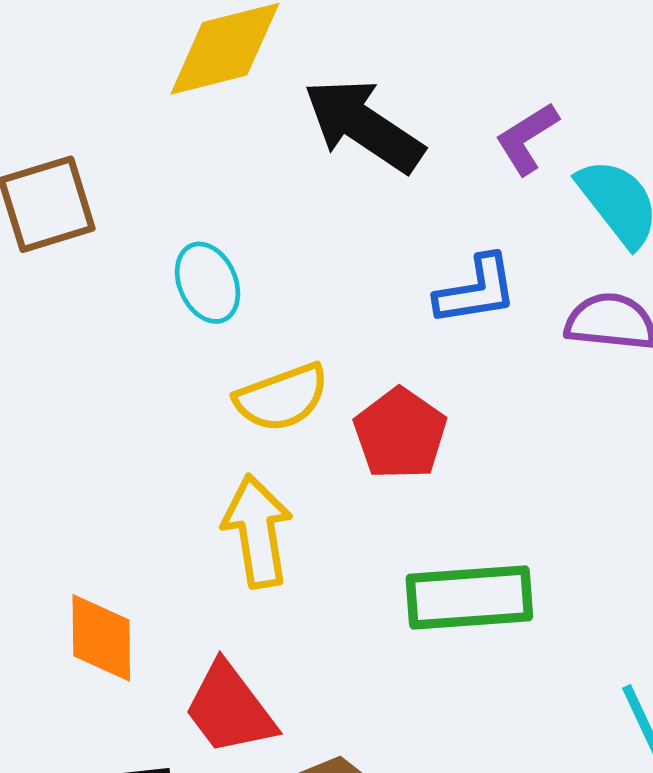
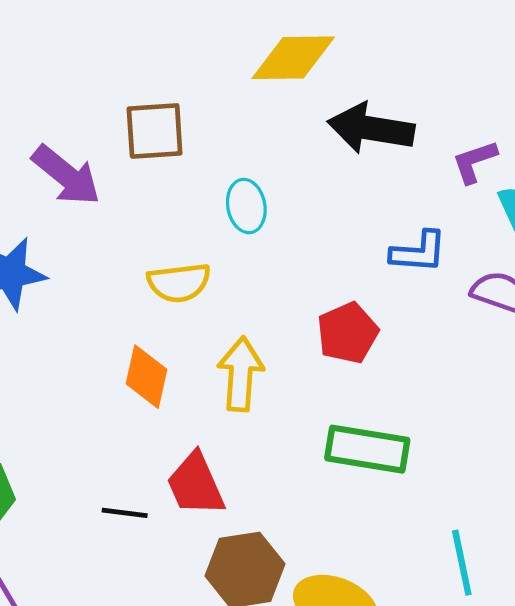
black arrow: (364, 125) -> (371, 128), turned -38
yellow semicircle: (282, 398) -> (179, 283), moved
orange diamond: (101, 638) -> (147, 377), moved

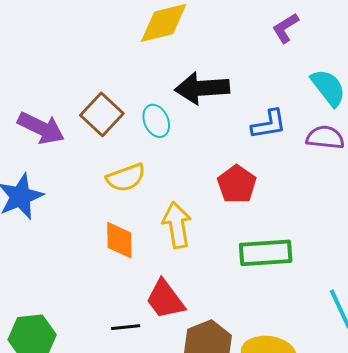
black arrow: (371, 128) -> (202, 88), moved
brown square: (155, 131) -> (102, 114), moved, turned -30
purple L-shape: (474, 162) -> (286, 28), moved

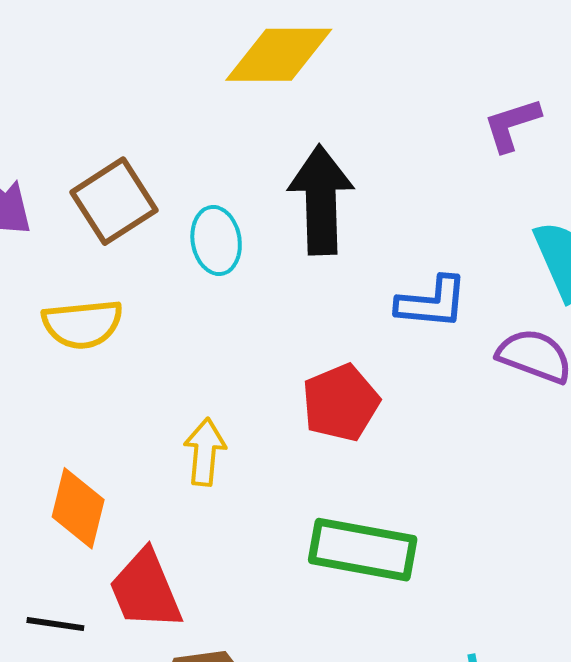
black arrow: (202, 88) -> (321, 200), turned 78
yellow semicircle: (126, 178) -> (82, 324), moved
yellow arrow: (177, 225) -> (205, 452), size x0.7
orange diamond: (119, 240) -> (78, 508), moved

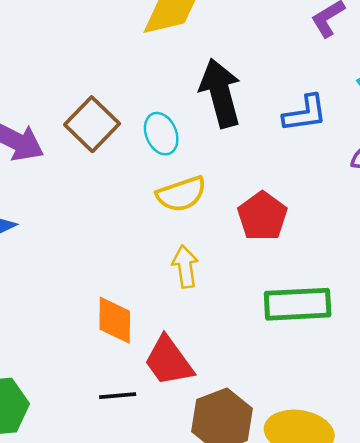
blue L-shape: (432, 302) -> (305, 113), moved
yellow semicircle: (82, 324) -> (181, 194), moved

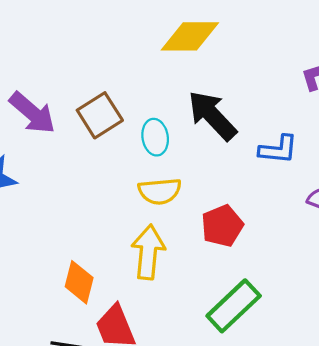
black arrow: (220, 93) -> (212, 115), turned -42
yellow arrow: (185, 267) -> (148, 252), size x1.5
green rectangle: (298, 304) -> (234, 306), turned -54

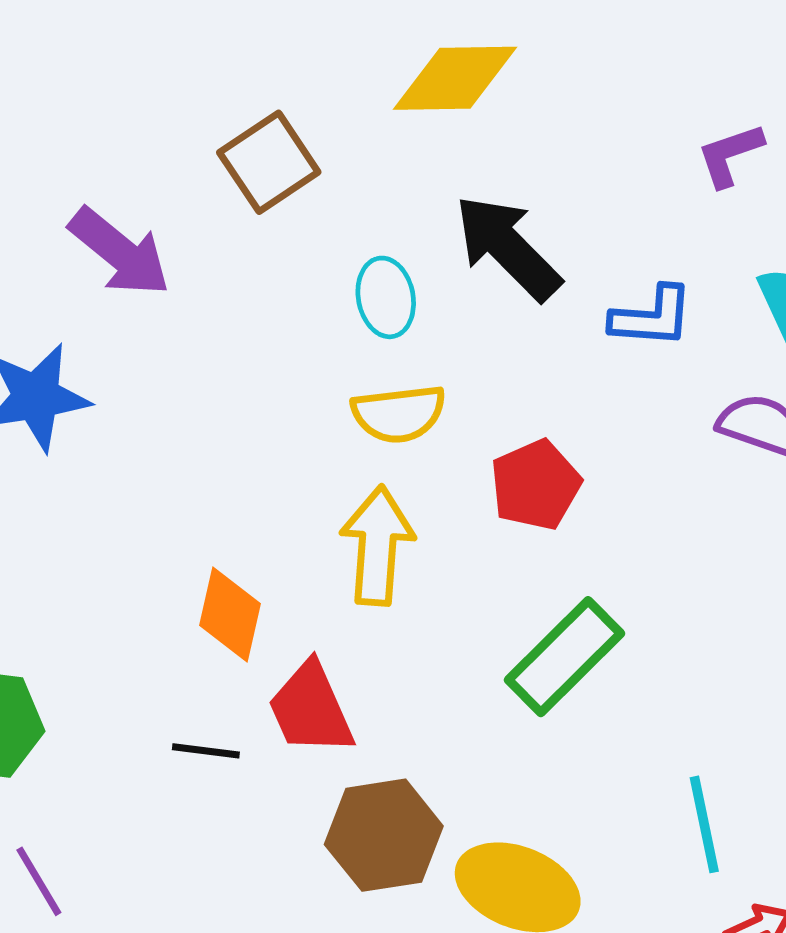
brown square: (100, 115) -> (269, 162), moved

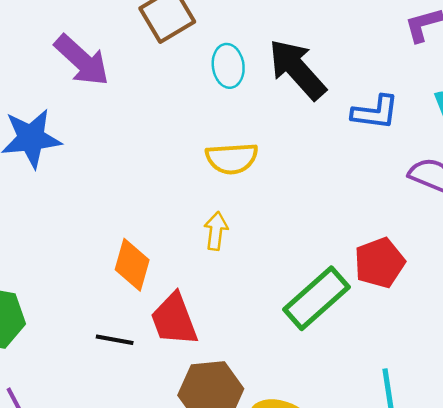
cyan ellipse: (386, 297) -> (228, 66), moved
red pentagon: (535, 485) -> (379, 263), moved
yellow arrow: (377, 546) -> (216, 231), size x0.6

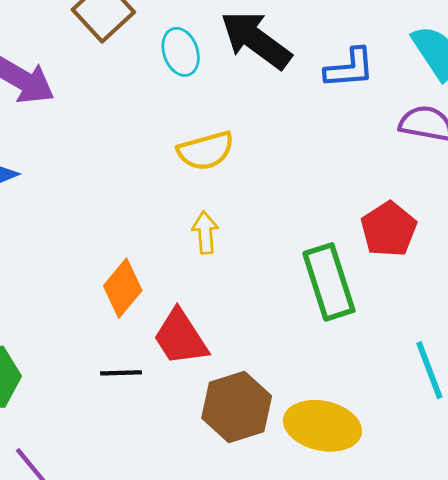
orange diamond: (132, 265) -> (123, 288), turned 36
green rectangle: (316, 298) -> (329, 282), turned -54

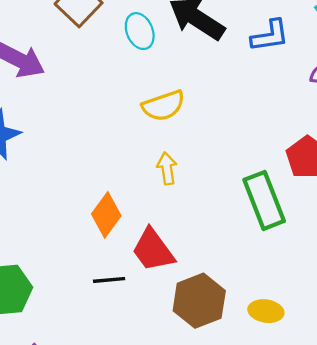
yellow ellipse: (322, 426) -> (266, 311), size x0.6

